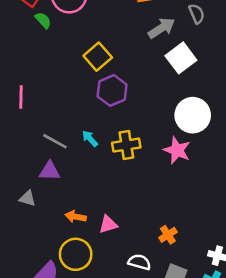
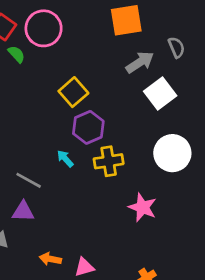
cyan arrow: (90, 139) -> (65, 159), moved
yellow cross: (126, 145) -> (109, 161), moved
pink star: (177, 150) -> (143, 207), moved

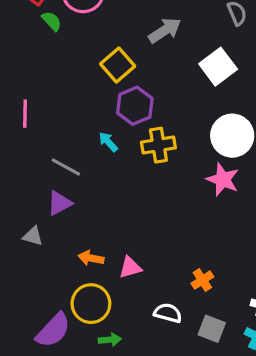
gray arrow: (140, 62) -> (165, 30), moved
pink star: (143, 207) -> (223, 180), moved
purple triangle: (23, 211) -> (60, 203), turned -30

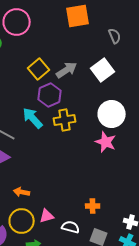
gray arrow: (165, 30) -> (67, 70), moved
cyan arrow: (108, 142) -> (33, 118), size x1.6
pink triangle: (130, 267) -> (47, 216), moved
orange cross: (202, 280) -> (93, 206), turned 32

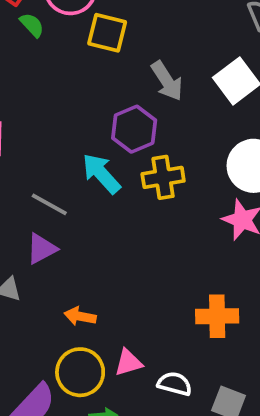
yellow square: (39, 69) -> (107, 33), moved, turned -35
gray arrow: (67, 70) -> (167, 81), turned 90
orange cross: (93, 206) -> (217, 316), moved, size x1.5

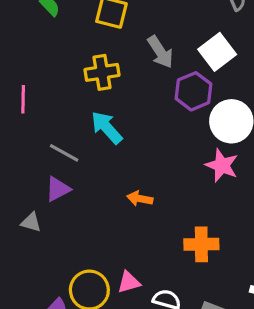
purple hexagon: (134, 129) -> (193, 91), moved
yellow cross: (163, 177) -> (102, 72), moved
orange arrow: (80, 316) -> (140, 199), moved

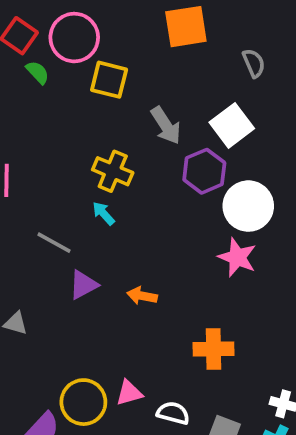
yellow cross: (102, 72) -> (113, 171), moved, turned 32
cyan arrow: (107, 128) -> (104, 213), size x0.6
purple triangle: (58, 189) -> (83, 285), moved

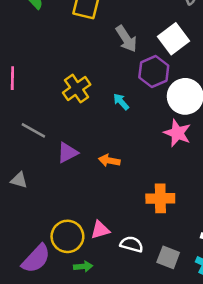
yellow cross: (113, 171) -> (77, 89), moved, turned 32
cyan arrow: (104, 213) -> (121, 102), moved
gray line: (54, 243) -> (33, 130), moved

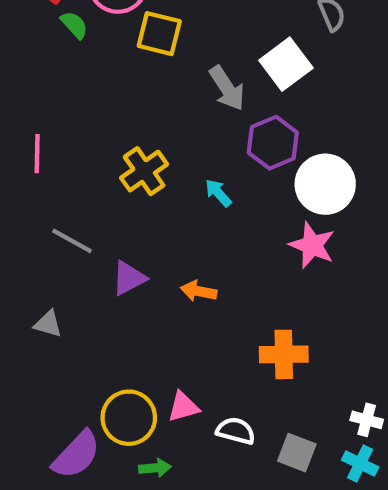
white square: (173, 39) -> (286, 64), moved

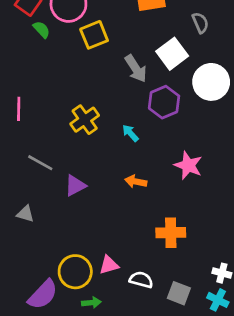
yellow square: (159, 34) -> (94, 35), turned -36
white circle: (325, 184) -> (211, 82), moved
orange arrow: (199, 291) -> (136, 182), moved

